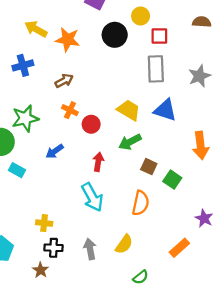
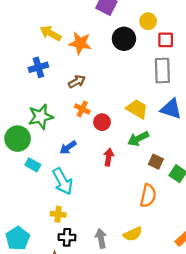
cyan arrow: (92, 197) -> (63, 181), moved
yellow semicircle: (124, 244) -> (133, 234), turned 30

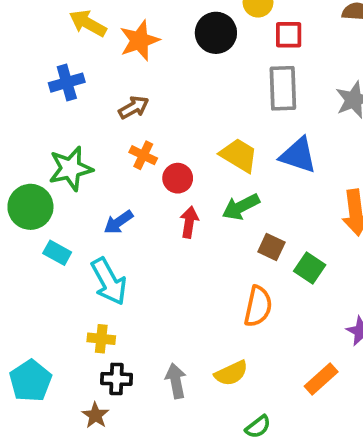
orange star: (80, 43) -> (139, 40), turned -30
red arrow: (109, 157) -> (189, 222), moved

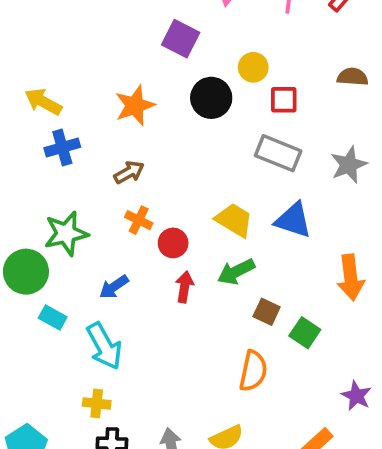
yellow arrow: (88, 23) -> (43, 102), moved
gray rectangle: (283, 88) -> (278, 153), turned -66

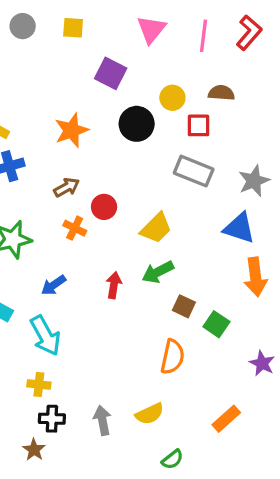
brown semicircle: (353, 77) -> (221, 93), moved
yellow trapezoid: (234, 220) -> (156, 228), turned 104
blue triangle: (293, 220) -> (239, 228), moved
red circle: (173, 243) -> (104, 207), moved
purple star: (356, 396) -> (262, 363), moved

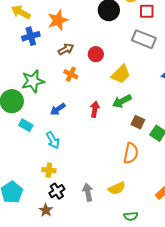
orange star: (71, 130) -> (58, 20), moved
red circle: (104, 207) -> (96, 54), moved
cyan arrow: (45, 336) -> (53, 140), size x0.7
black cross: (52, 419) -> (57, 191), turned -35
green semicircle: (172, 459) -> (131, 216), turned 32

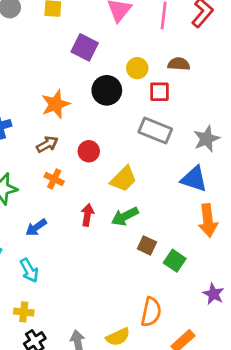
orange star: (58, 20) -> (56, 104), moved
red arrow: (95, 109) -> (87, 215), moved
orange semicircle: (131, 153) -> (151, 312), moved

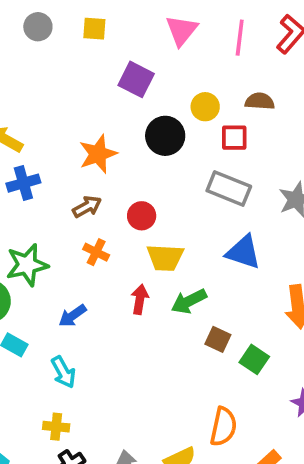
yellow trapezoid: (123, 179) -> (165, 258), moved, turned 48
blue triangle: (194, 179) -> (243, 252), moved

